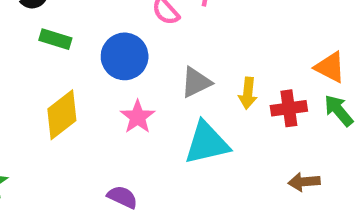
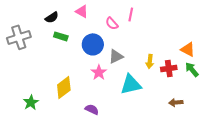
gray triangle: (196, 82) -> (116, 56), moved
yellow diamond: (62, 115) -> (64, 87), moved

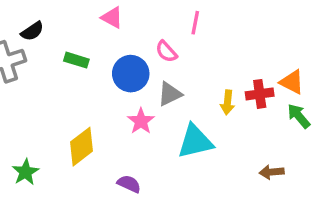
black semicircle: (52, 17) -> (32, 31), moved
pink semicircle: (112, 23) -> (166, 52), moved
red cross: (169, 68) -> (260, 94), moved

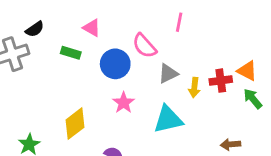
pink triangle: (112, 18) -> (92, 28), moved
pink line: (195, 23) -> (179, 22), moved
pink semicircle: (166, 52) -> (144, 46), size x1.4
gray triangle: (170, 94) -> (168, 74), moved

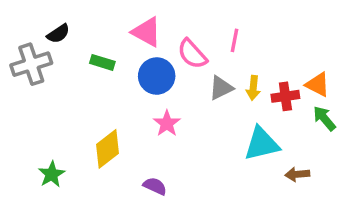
pink line: (179, 22) -> (235, 40), moved
pink triangle: (92, 28) -> (146, 32), moved, size x1.4
yellow arrow: (194, 87) -> (253, 88), moved
cyan triangle: (168, 119) -> (262, 144), moved

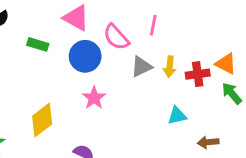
cyan triangle: (262, 144) -> (177, 116), size x0.6

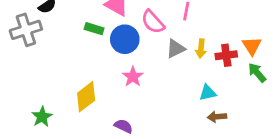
green rectangle: (38, 44) -> (94, 29), moved
orange triangle: (226, 64) -> (252, 46), turned 30
brown arrow: (208, 142) -> (217, 117), moved

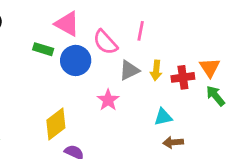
pink star: (133, 77) -> (108, 100), moved
yellow diamond: (86, 97) -> (56, 124), moved

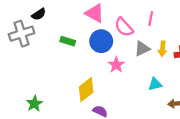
green rectangle: (43, 49) -> (68, 41), moved
pink star: (108, 100) -> (116, 65), moved
cyan triangle: (163, 117) -> (155, 84), moved

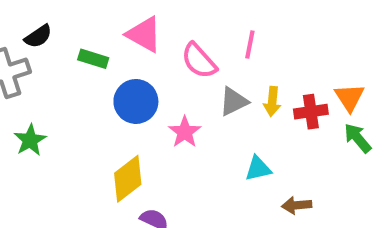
green rectangle: (68, 41) -> (93, 59), moved
blue circle: (101, 41) -> (136, 101), moved
green star: (34, 104) -> (30, 140), moved

